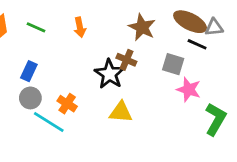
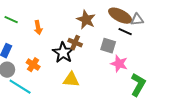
orange arrow: (80, 27) -> (38, 28), moved
orange cross: (67, 104) -> (33, 65), moved

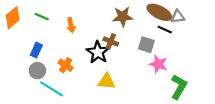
brown star: (86, 20) -> (123, 17), turned -30

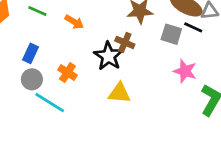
orange arrow: (71, 25) -> (74, 22), turned -48
gray square: (146, 45) -> (171, 34), moved

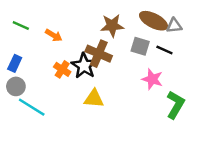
black line: (193, 27) -> (164, 50), moved
brown cross: (125, 42) -> (99, 54), size x1.5
orange cross: (67, 72) -> (62, 69), moved

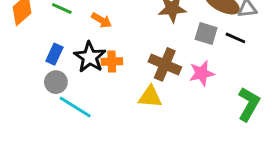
brown cross: (99, 54) -> (165, 64), moved
black star: (84, 66) -> (90, 57), moved
orange cross: (62, 69) -> (112, 61), turned -35
pink star: (152, 79) -> (202, 73), moved, turned -30

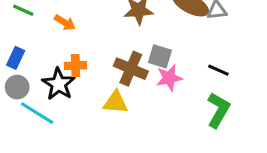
gray square: (206, 34) -> (160, 56), moved
black line: (235, 38) -> (218, 70), moved
black star: (90, 57) -> (59, 84), moved

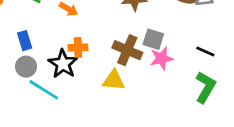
blue rectangle: (16, 58) -> (25, 41), turned -42

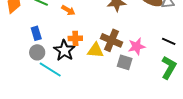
gray square: (153, 39) -> (125, 62), moved
yellow triangle: (114, 80) -> (95, 50), moved

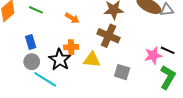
orange arrow: (68, 10) -> (72, 18), moved
brown cross: (111, 40) -> (109, 36), moved
pink star: (137, 46) -> (153, 55), moved

